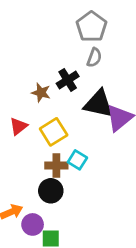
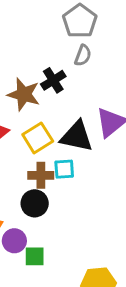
brown star: (41, 93) -> (24, 94), size x1.5
black triangle: (98, 104) -> (77, 136), moved
cyan square: (77, 160) -> (64, 169), turned -36

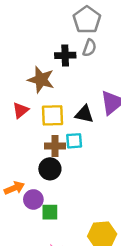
black cross: (53, 80) -> (65, 55), moved, turned 30
black triangle: (77, 136) -> (84, 114), size x0.7
yellow square: (38, 138) -> (52, 115), turned 30

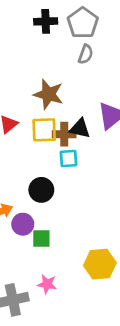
black cross: (65, 55) -> (46, 21), moved
brown star: (41, 80) -> (48, 94), moved
brown cross: (55, 146) -> (64, 134), moved

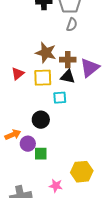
brown cross: (64, 134) -> (68, 60), moved
pink star: (47, 284) -> (56, 186), moved

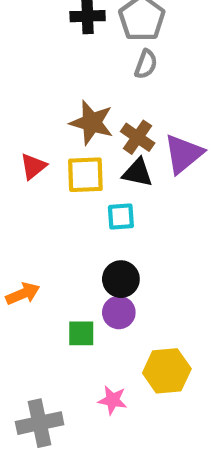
brown cross: (68, 60) -> (138, 137), turned 35
black circle: (41, 120) -> (121, 279), moved
purple circle: (28, 144) -> (119, 312), moved

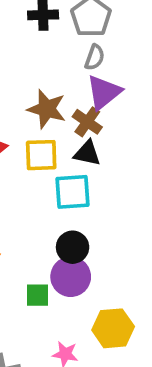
purple triangle: (184, 154) -> (104, 92), moved
cyan square: (121, 216) -> (73, 192), size x1.5
purple circle: (119, 312) -> (71, 277), size x1.4

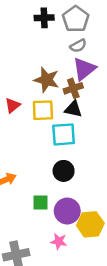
gray semicircle: (95, 57) -> (78, 46), turned 42
brown cross: (87, 122) -> (73, 88), turned 36
purple circle: (71, 277) -> (67, 211), moved

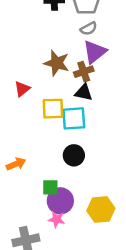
yellow square: (43, 110) -> (53, 109), moved
purple circle: (67, 211) -> (60, 201), moved
pink star: (59, 241) -> (57, 219), moved

